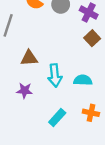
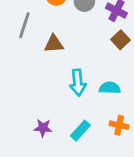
brown triangle: (29, 58) -> (54, 44), moved
purple star: (25, 91) -> (43, 128), moved

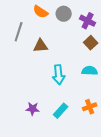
cyan semicircle: (110, 88) -> (90, 71), moved
orange cross: (119, 125) -> (90, 107), turned -32

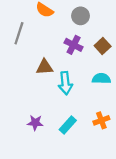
gray circle: (64, 14) -> (81, 16), moved
purple cross: (88, 21) -> (74, 45), moved
brown triangle: (41, 46) -> (45, 67), moved

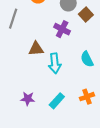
brown square: (103, 46) -> (86, 15), moved
cyan semicircle: (101, 79) -> (87, 59), turned -119

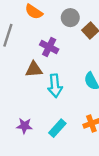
purple cross: (62, 29) -> (49, 47), moved

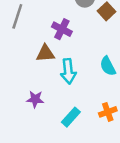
purple star: (24, 126) -> (35, 99), moved

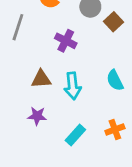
brown triangle: (45, 53) -> (41, 79), moved

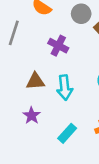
purple star: (37, 116) -> (32, 116), turned 30

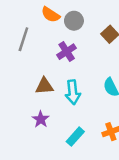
gray circle: (81, 14) -> (74, 21), moved
purple cross: (58, 46) -> (67, 52), turned 30

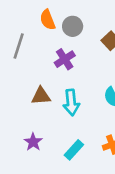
orange semicircle: (51, 15) -> (48, 20), turned 36
purple star: (41, 119) -> (33, 142), moved

